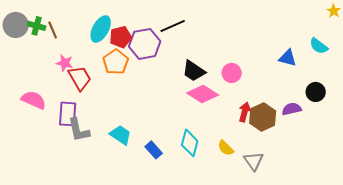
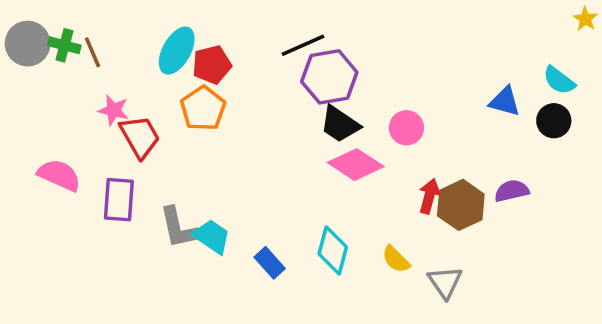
purple hexagon: (145, 44) -> (329, 77), moved
black circle: (316, 92) -> (554, 121), moved
gray L-shape: (79, 130) -> (178, 228), moved

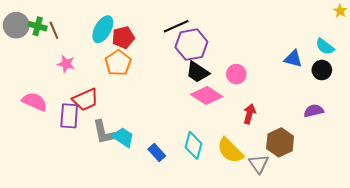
red trapezoid: (140, 137) -> (85, 100), moved, turned 96
purple semicircle: (512, 191) -> (314, 111), moved
brown hexagon: (461, 205) -> (280, 142), moved
yellow semicircle: (396, 259) -> (230, 151), size x1.6

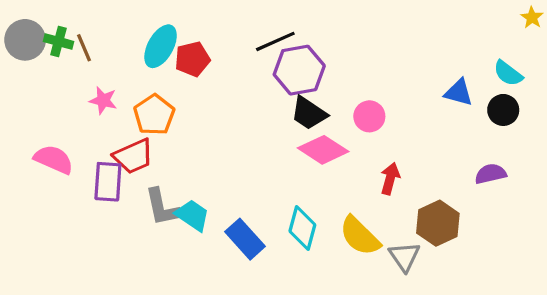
orange pentagon: (118, 63) -> (154, 115), moved
blue rectangle: (157, 153) -> (245, 239), size x1.4

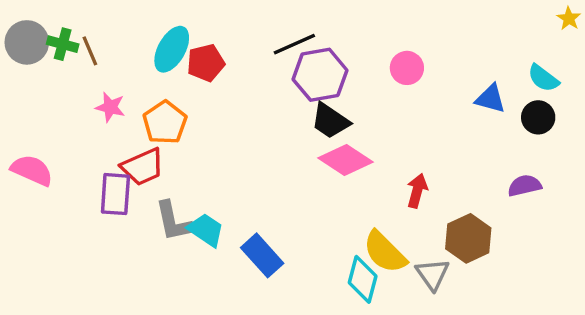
pink circle: (369, 116) -> (407, 68), moved
pink semicircle: (54, 159) -> (32, 170), moved
cyan diamond: (302, 228) -> (363, 279), moved

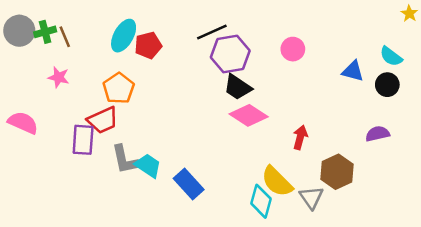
green cross: (63, 44) -> (45, 32), turned -30
pink star: (110, 107) -> (59, 77), moved

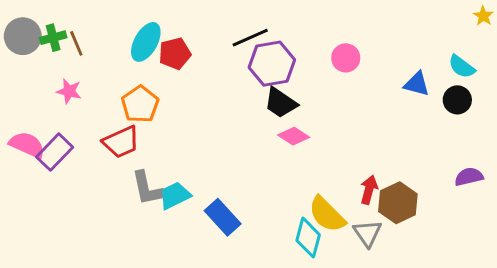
pink diamond: (249, 115) -> (294, 136), size x0.7
purple semicircle: (377, 134) -> (469, 177), moved
red arrow: (300, 137) -> (369, 190), moved
purple rectangle: (83, 140) -> (55, 152), moved, turned 40
cyan trapezoid: (148, 166) -> (175, 196), turned -60

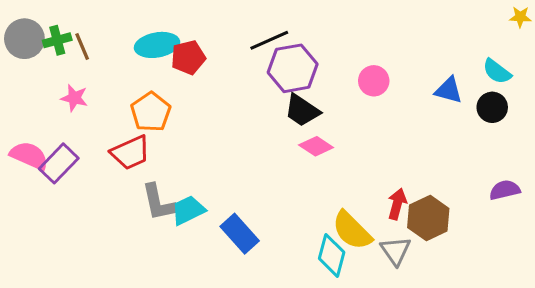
yellow star: (483, 16) -> (520, 17), turned -30
cyan ellipse: (146, 42) -> (157, 45), turned 51
pink circle: (346, 58) -> (374, 81), moved

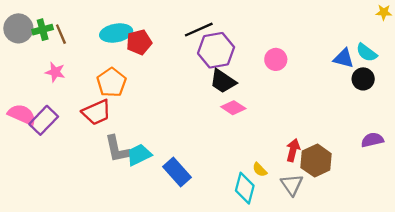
blue triangle: (449, 90) -> (344, 58), moved
yellow semicircle: (352, 230) -> (260, 170), size x0.5

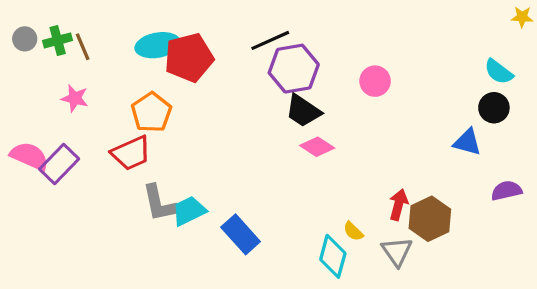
gray circle: (18, 28) -> (25, 39), size x0.6
red pentagon: (139, 42) -> (189, 58), size x1.4
blue triangle: (344, 58) -> (467, 142), moved

